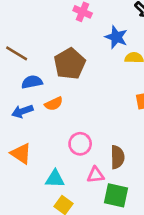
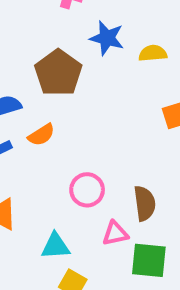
blue star: (116, 37) -> (107, 38), moved

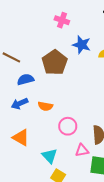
orange semicircle: (41, 135) -> (45, 106), moved, turned 40
cyan triangle: (55, 246) -> (50, 156), turned 49

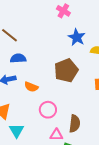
brown pentagon: (55, 63) -> (66, 70), moved
cyan triangle: (50, 156) -> (17, 131), moved

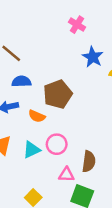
brown pentagon: (66, 70) -> (58, 94), moved
cyan triangle: (17, 131) -> (32, 150), moved, turned 35

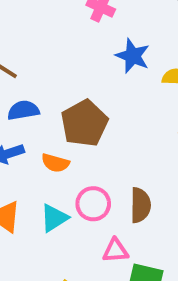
brown semicircle: (89, 161) -> (140, 205), moved

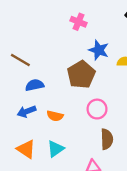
brown pentagon: (84, 123) -> (81, 75), moved
pink circle: (93, 204) -> (97, 109), moved

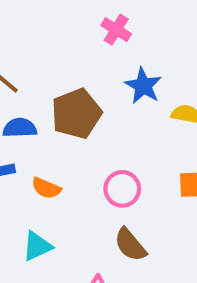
brown pentagon: (81, 75) -> (76, 114), moved
brown semicircle: (107, 139) -> (130, 245), turned 132

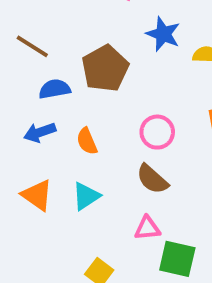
orange semicircle: (46, 188) -> (87, 141), turned 52
brown semicircle: (130, 245) -> (152, 179), moved

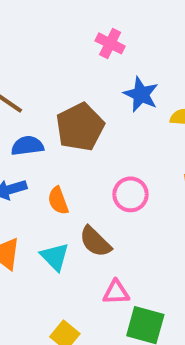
brown semicircle: (152, 179) -> (95, 242), moved
cyan triangle: (86, 196) -> (55, 257), turned -44

